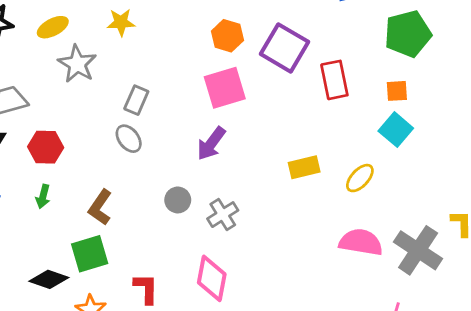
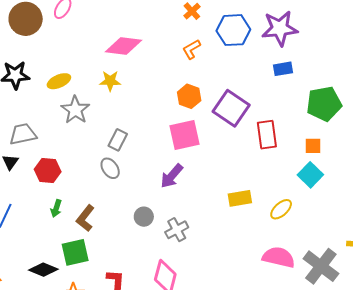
green arrow: (43, 196) -> (56, 208), moved

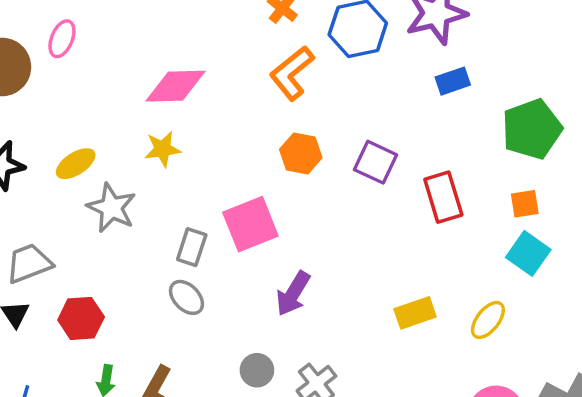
orange L-shape: (191, 49) -> (292, 73), size x1.5
purple square: (231, 108) -> (375, 162), size x0.7
pink square: (184, 135) -> (250, 224), moved

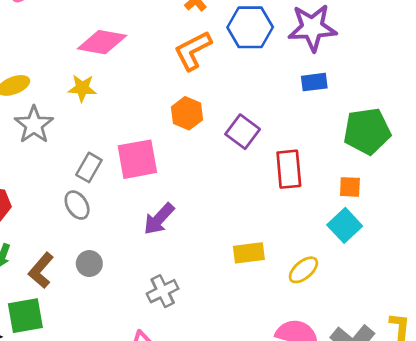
gray circle: (257, 370) -> (89, 264), moved

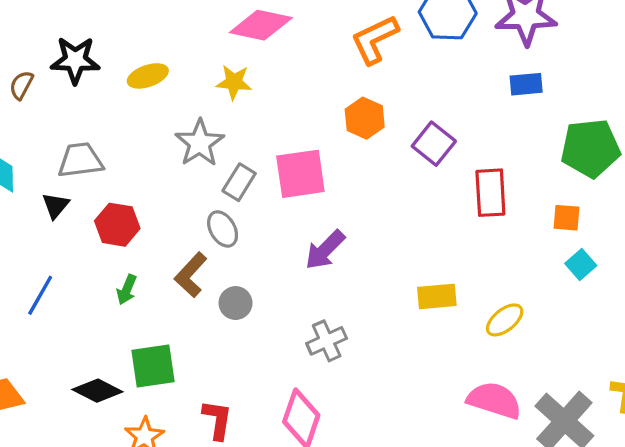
gray star: (34, 125) -> (200, 143), moved
cyan square: (345, 225) -> (581, 265), moved, size x0.7
brown L-shape: (41, 270) -> (191, 275), moved

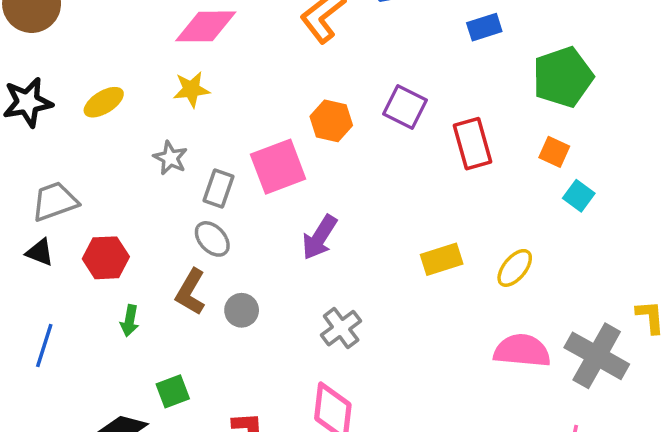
orange hexagon: (365, 118) -> (331, 121), moved
gray star: (200, 143) -> (170, 158), size x0.7
black triangle: (56, 206) -> (40, 252), turned -36
orange square: (567, 218) -> (554, 152), turned 32
green square: (153, 366) -> (173, 391), size x0.7

